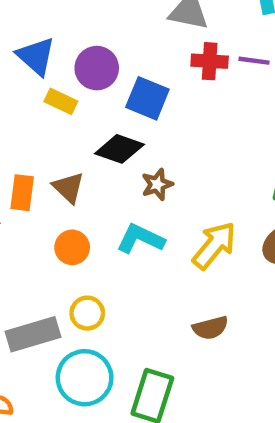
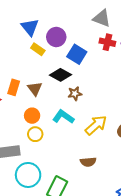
yellow circle: (87, 313) -> (35, 134), moved

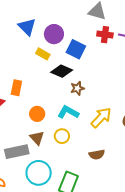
yellow rectangle: (38, 49) -> (43, 54), moved
brown triangle: (35, 89) -> (37, 138), moved
yellow circle: (35, 134) -> (62, 136), moved

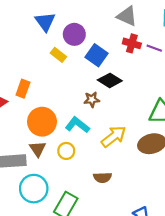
black diamond: (62, 71) -> (110, 80), moved
orange circle: (37, 114) -> (42, 122), size x1.6

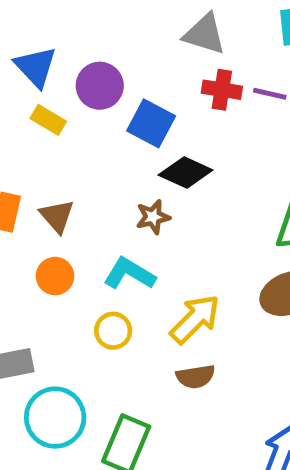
yellow rectangle: (58, 55) -> (48, 120), moved
orange circle: (42, 122) -> (55, 276), size x0.6
yellow arrow: (114, 137) -> (195, 319), moved
brown triangle: (38, 149) -> (57, 216), moved

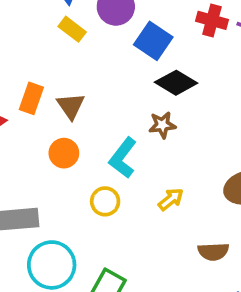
brown star: (153, 217) -> (162, 125), moved
cyan L-shape: (129, 274) -> (123, 158), turned -90
yellow arrow: (195, 319) -> (171, 199), size x0.6
brown semicircle: (196, 377) -> (213, 252), moved

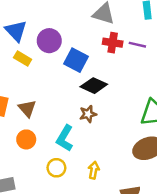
yellow arrow: (171, 199) -> (94, 170), moved, turned -35

